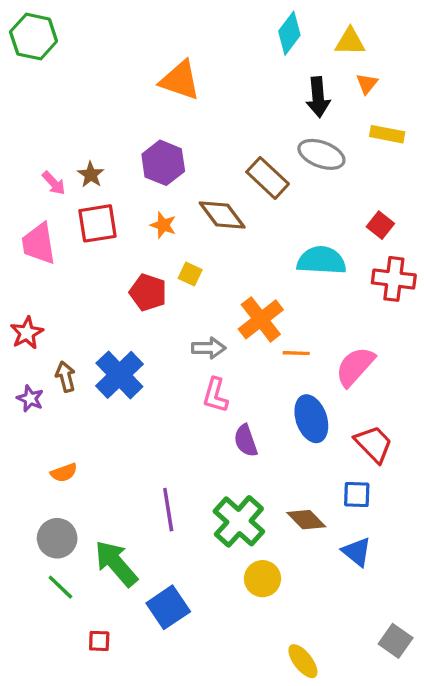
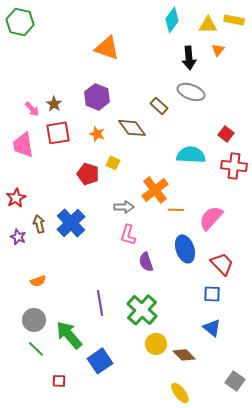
yellow rectangle: (387, 134) -> (234, 20), moved
brown rectangle: (268, 178) -> (159, 106), size x0.7
brown diamond: (306, 520) -> (184, 355), moved

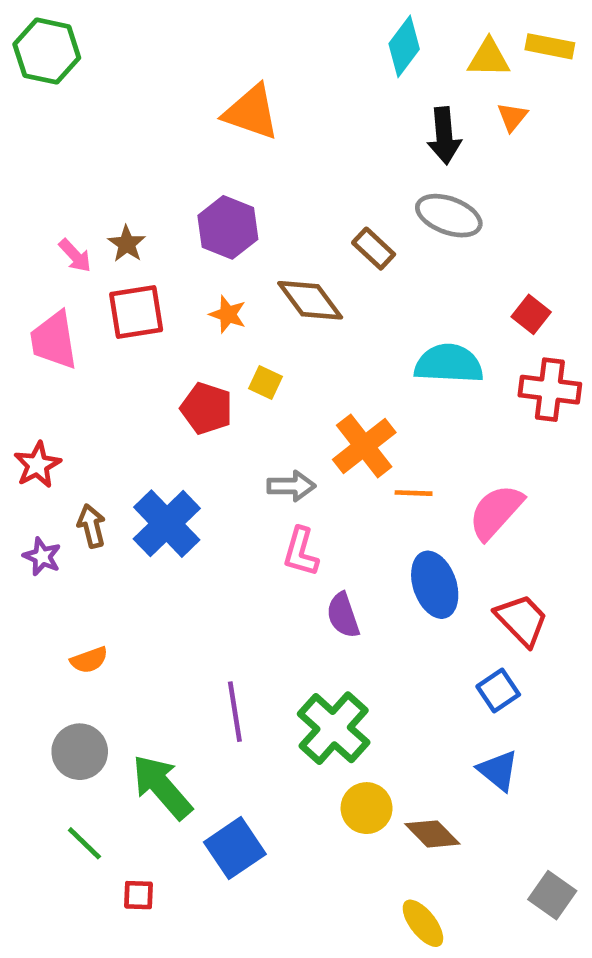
blue square: (212, 294) -> (498, 691), turned -36
green line: (36, 349) -> (84, 843), moved

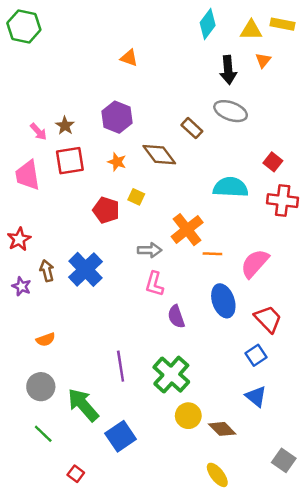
orange triangle: (251, 112) -> (129, 58), size x0.6
red square: (138, 895) -> (76, 474), moved, turned 35

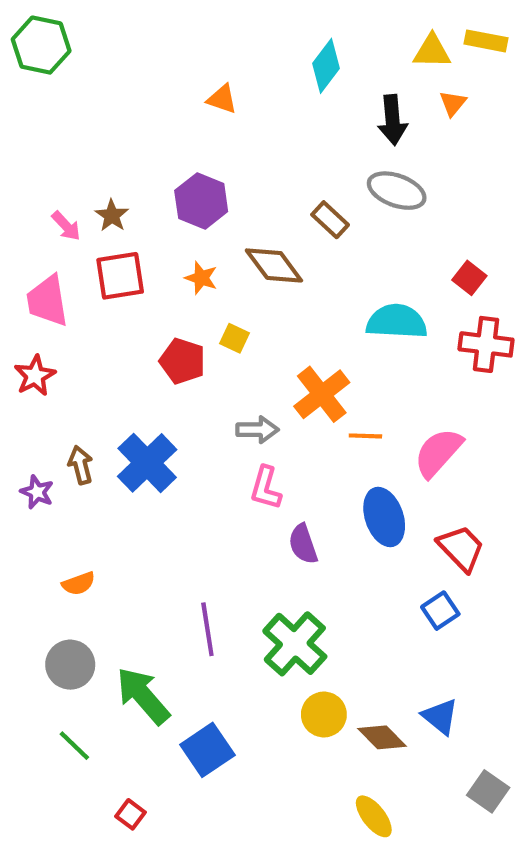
cyan diamond: (208, 24) -> (326, 66), moved
red star: (19, 239) -> (35, 376), moved
blue triangle: (256, 396) -> (440, 717), moved

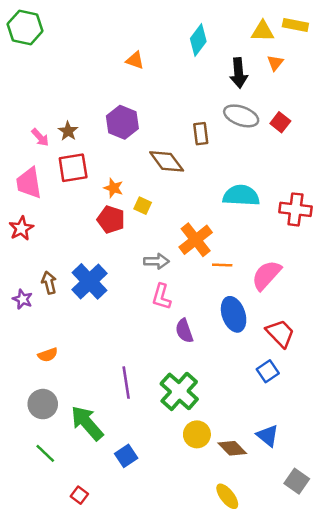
brown rectangle: (330, 220) -> (201, 134), turned 40
orange star: (201, 278) -> (114, 188), moved
red square: (469, 278) -> (280, 122), moved
blue square: (207, 750) -> (126, 456), size x0.7

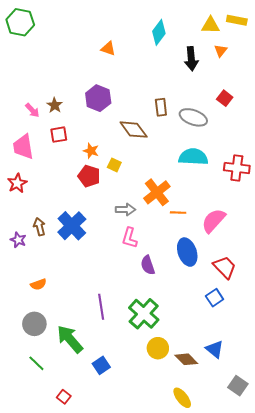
gray ellipse: (241, 116) -> (193, 117), moved
red square: (73, 168) -> (59, 135), size x0.7

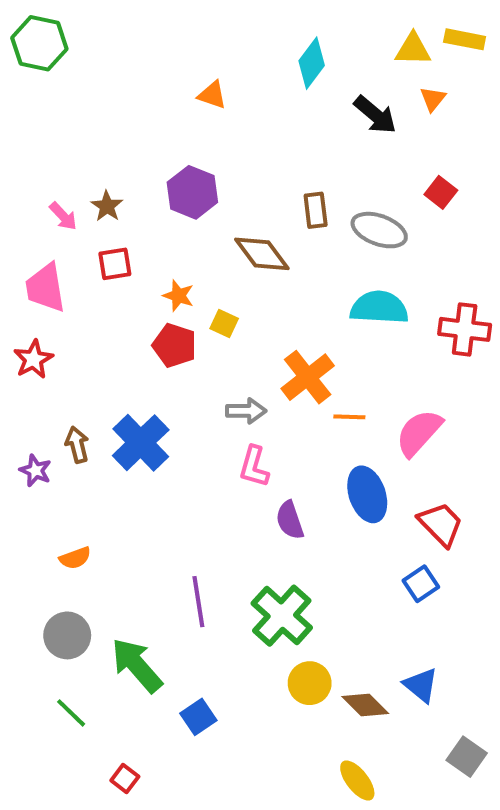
black arrow: (191, 59) -> (375, 115), turned -45

